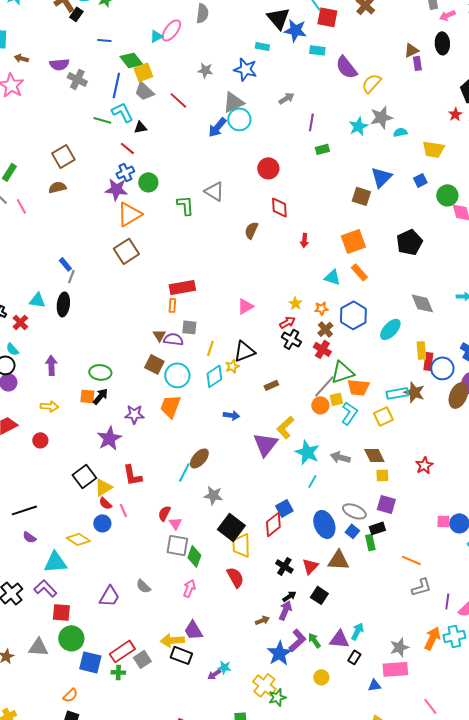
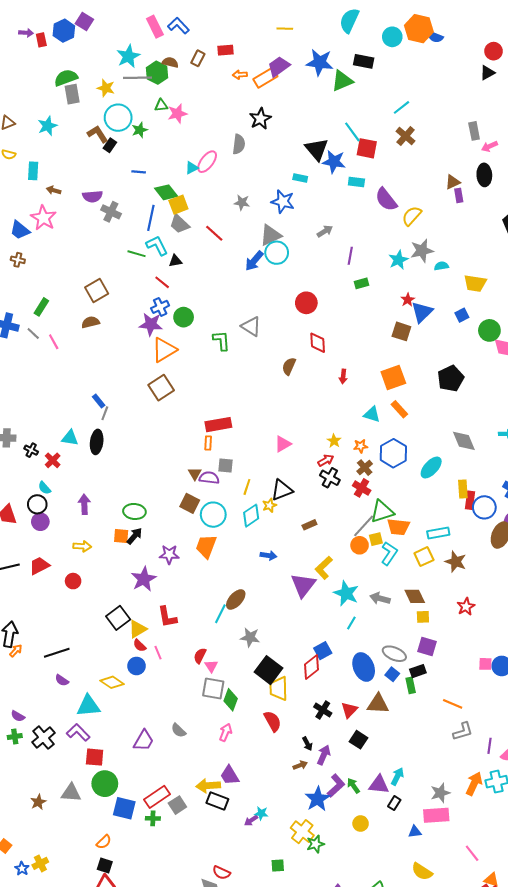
red star: (455, 114) -> (408, 300), moved
brown star: (414, 392) -> (456, 562), moved
black arrow: (289, 596) -> (307, 744), moved, turned 96

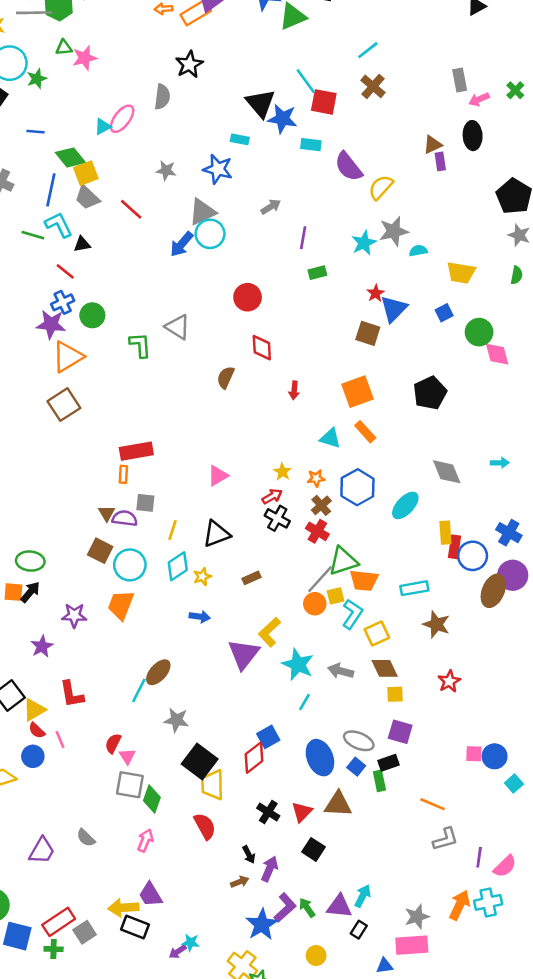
yellow star: (269, 505) -> (202, 577), moved
yellow square: (424, 557) -> (377, 633), moved
purple star: (144, 579) -> (42, 646), size x0.7

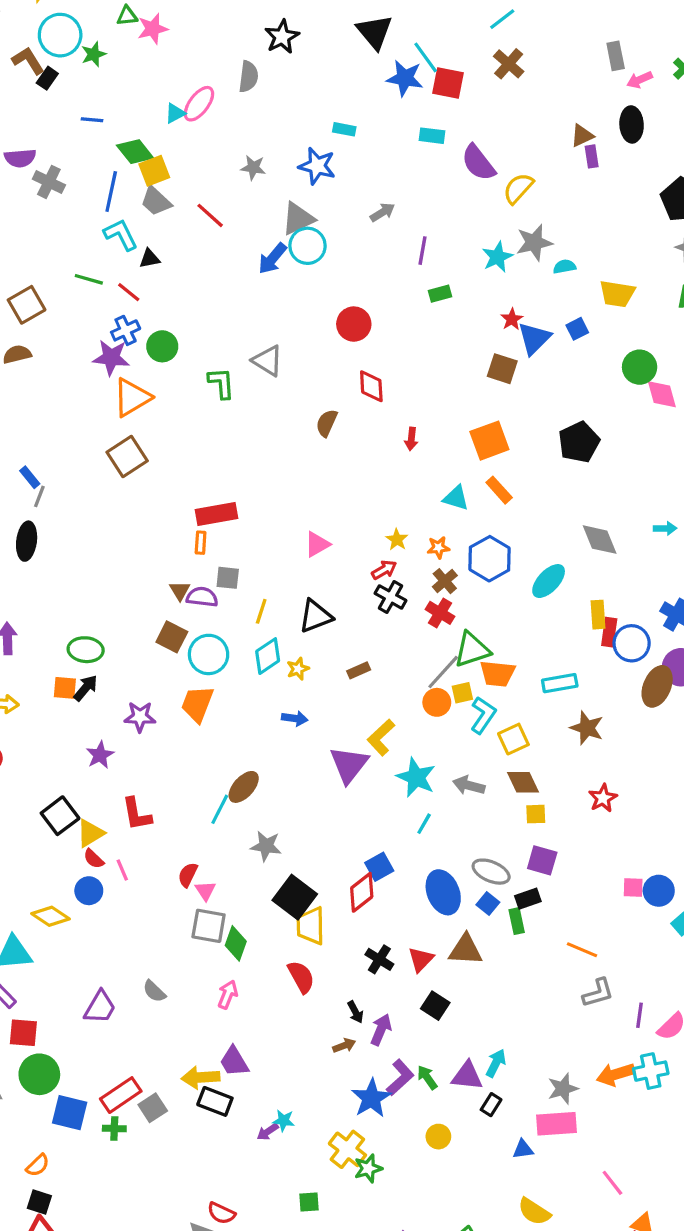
black triangle: (260, 103) -> (375, 32), moved
blue star: (282, 119) -> (405, 78), moved
green line: (33, 235) -> (89, 279), moved
blue square: (444, 313) -> (577, 329), moved
orange arrow: (460, 905) -> (616, 1074), turned -132

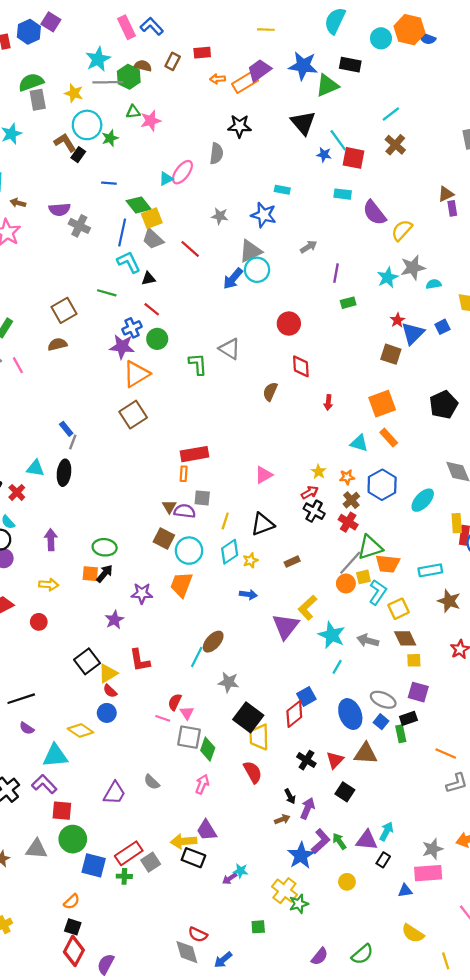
black star: (282, 37) -> (239, 126), turned 30
blue star: (405, 78) -> (324, 155), size x0.6
red line: (129, 292) -> (152, 309), moved
pink line: (122, 870) -> (163, 718), moved, turned -48

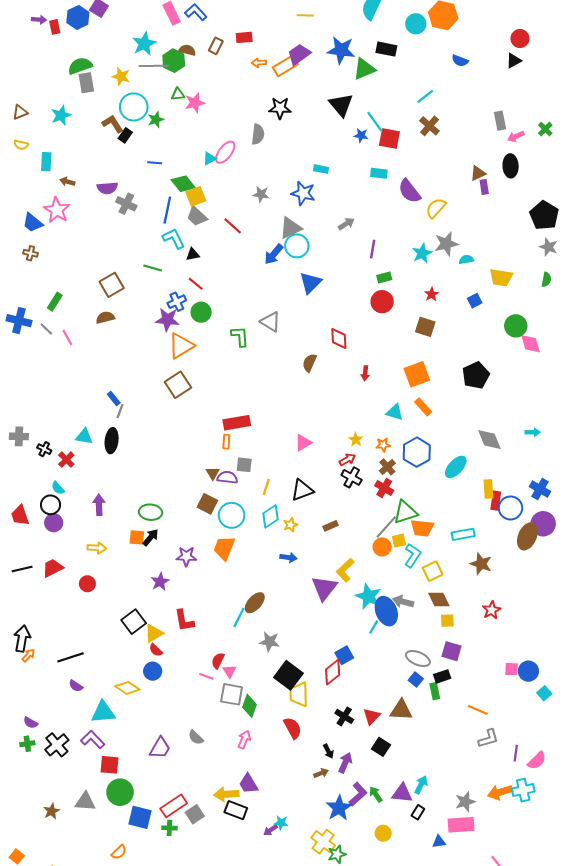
blue semicircle: (427, 38) -> (460, 61), moved
red circle: (289, 324) -> (382, 302), moved
blue triangle: (413, 333) -> (311, 283), moved
blue ellipse: (350, 714) -> (386, 611), moved

